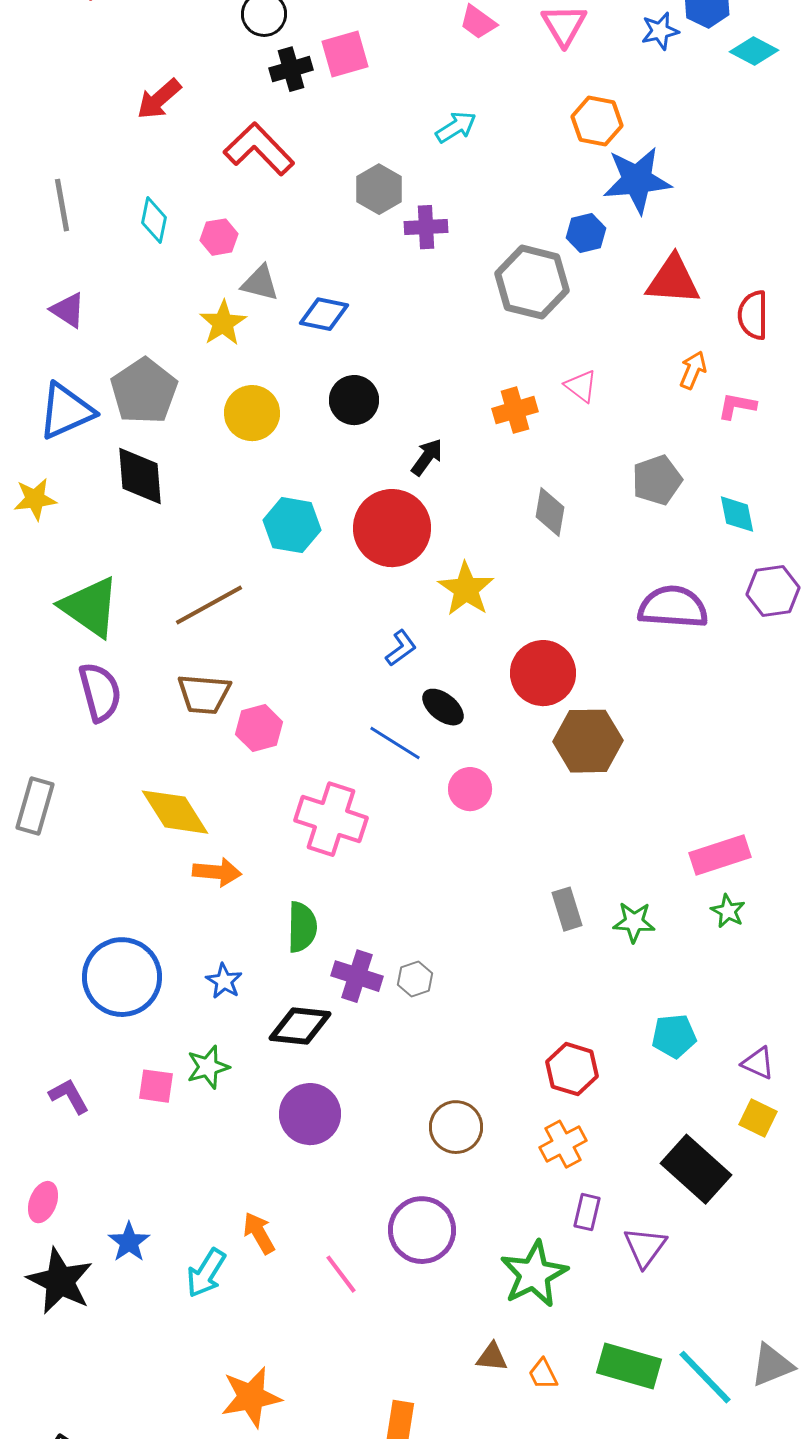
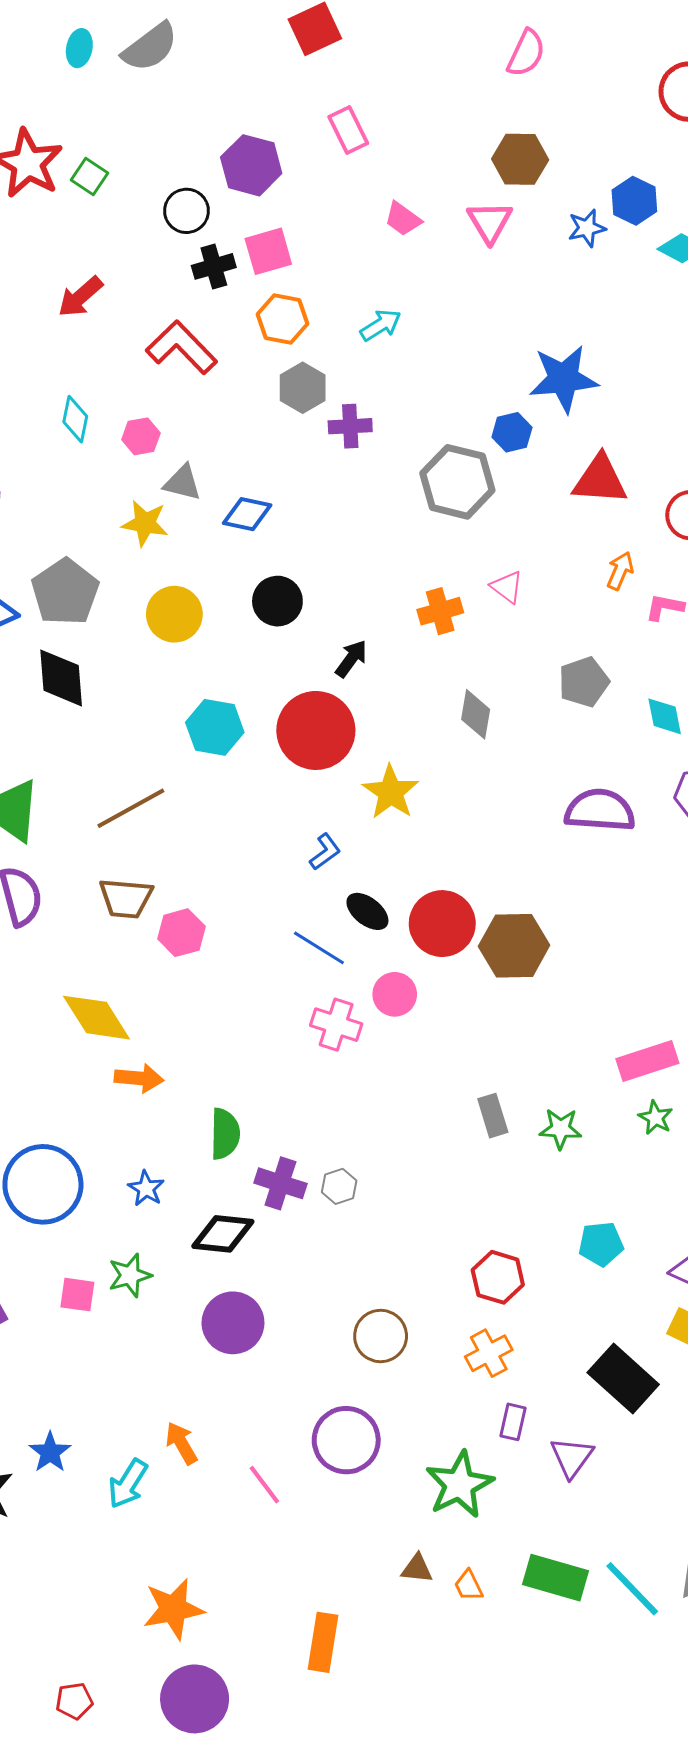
orange hexagon: (597, 121) -> (283, 319), moved
yellow star: (223, 323) -> (145, 523), turned -30
red circle: (543, 673) -> (442, 924), moved
pink cross: (331, 819) -> (336, 1025), moved, size x0.7

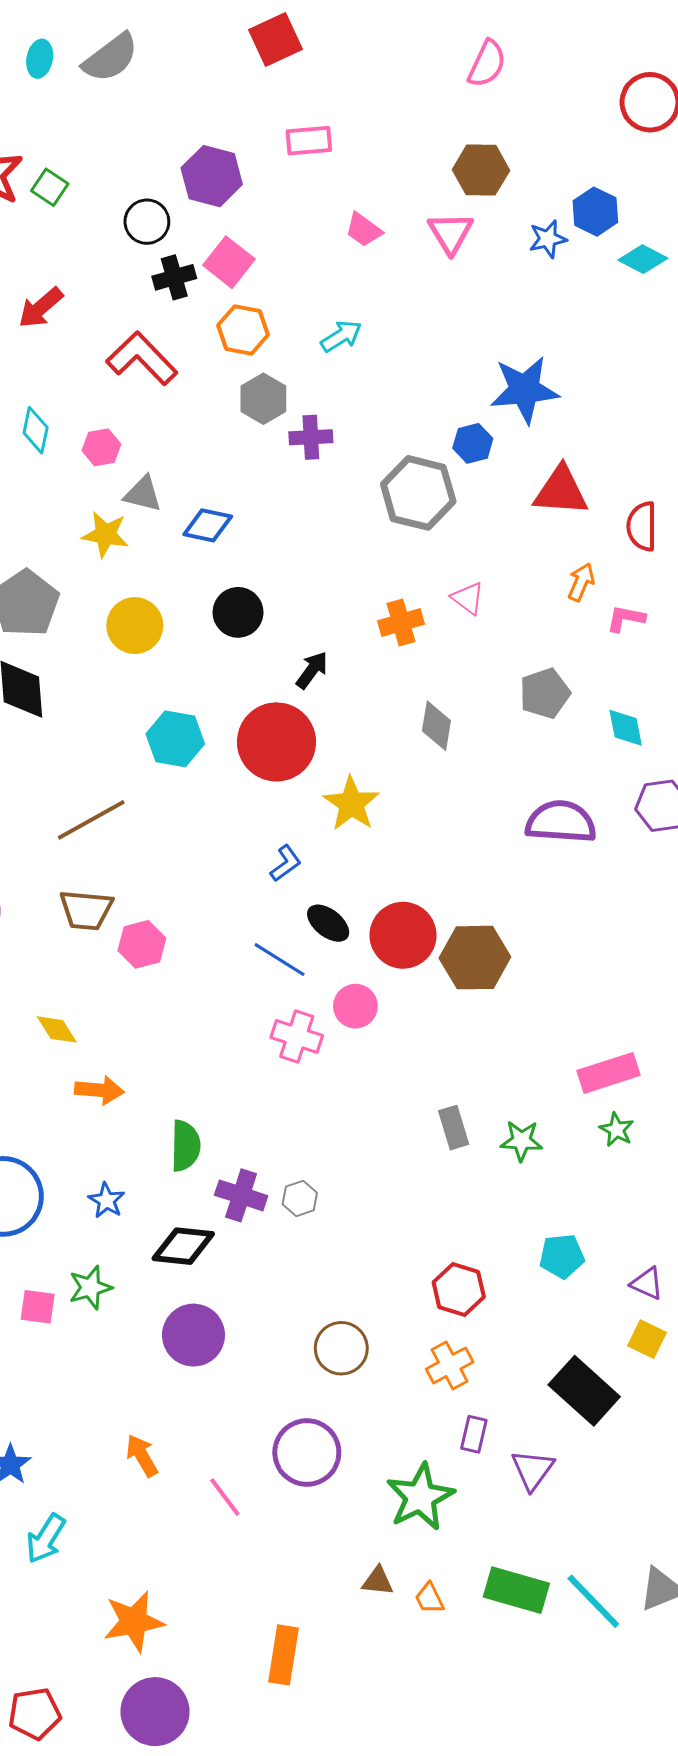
pink rectangle: (348, 130) -> (309, 141), turned -69
pink square: (268, 251) -> (229, 262), turned -36
yellow diamond: (97, 1018) -> (57, 1029), size x0.6
cyan arrow: (128, 1484) -> (46, 1539), moved
red pentagon: (74, 1701) -> (35, 1714), size x1.4

